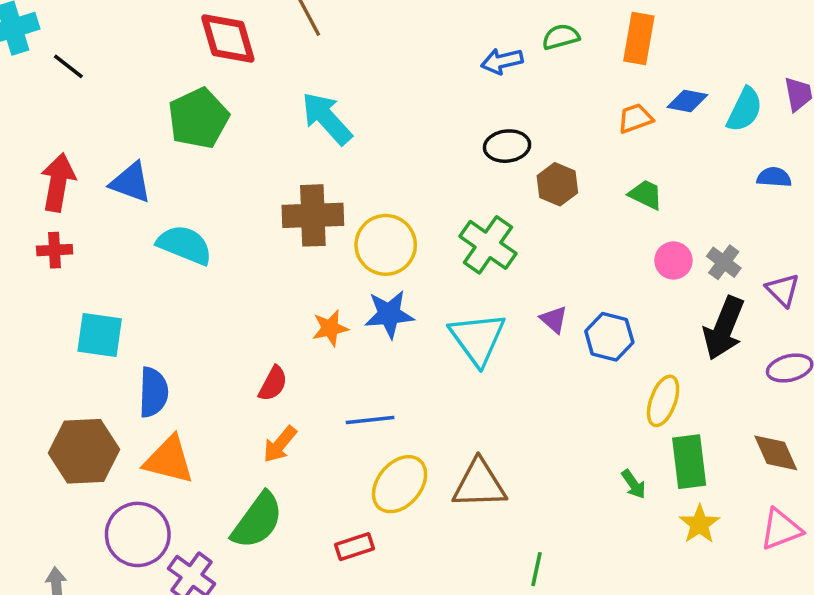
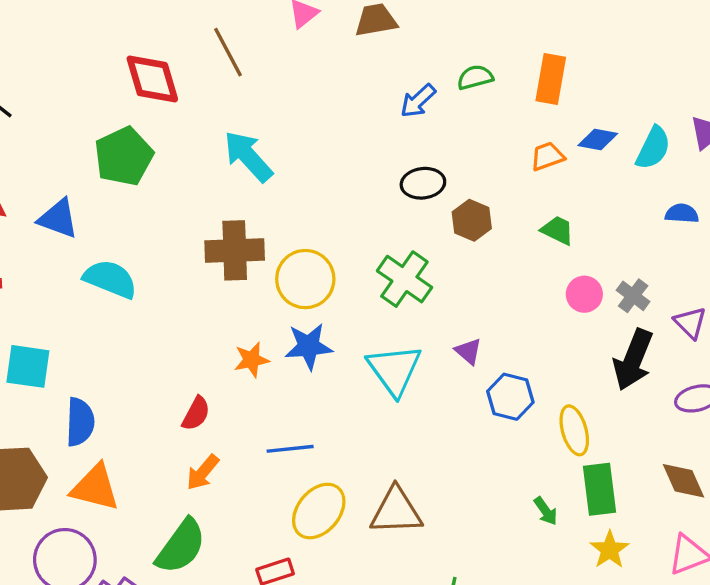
blue arrow: (502, 61) -> (418, 101), turned -30
blue hexagon: (609, 337) -> (510, 397), moved
yellow ellipse: (663, 401) -> (574, 430), turned -36

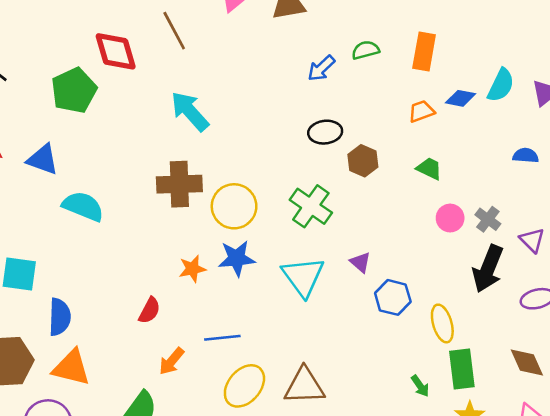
cyan semicircle: (653, 148) -> (501, 85), moved
green pentagon: (124, 156) -> (74, 90), moved
orange arrow: (203, 472) -> (172, 361), moved

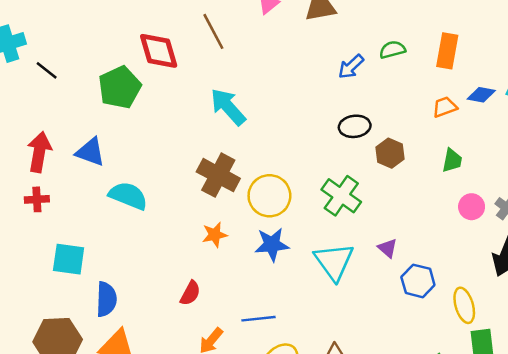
green trapezoid: (429, 169) -> (452, 160), turned 75
brown cross: (179, 184) -> (218, 175), turned 30
orange star: (192, 269) -> (215, 235), moved

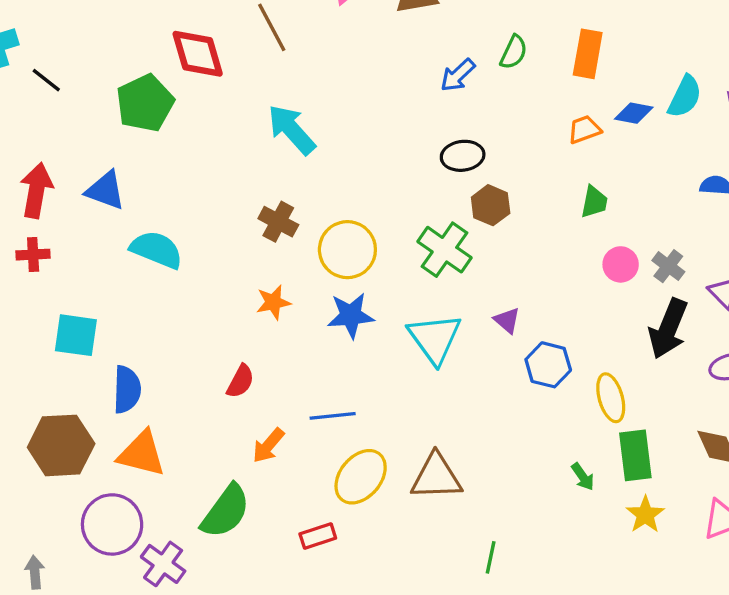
green semicircle: (392, 50) -> (514, 52), turned 130
brown hexagon: (390, 153) -> (491, 205), moved
brown cross: (218, 175) -> (278, 222), size x0.7

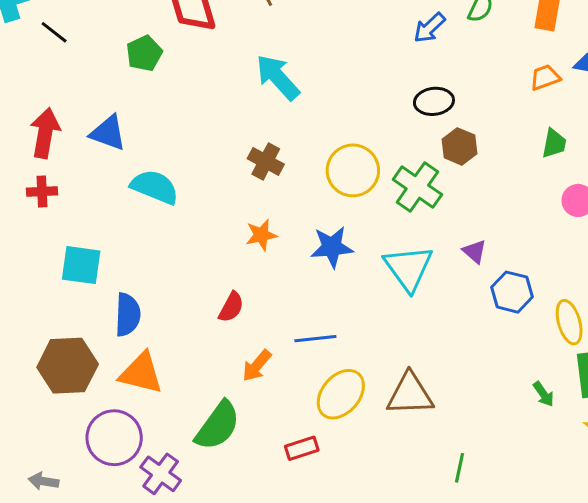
green pentagon: (145, 103) -> (144, 53), size x0.7
yellow circle: (347, 250) -> (353, 170), moved
gray arrow: (35, 572) -> (44, 481), turned -76

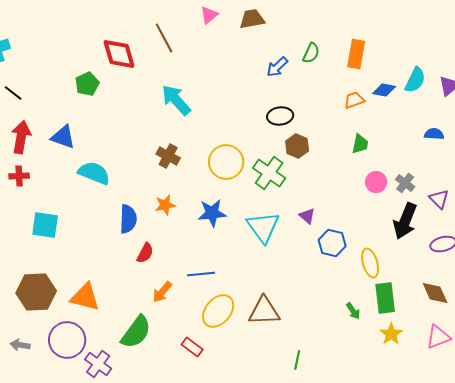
black line: (54, 32) -> (13, 93), moved
blue semicircle: (128, 315) -> (128, 219), moved
red rectangle: (302, 448) -> (192, 347), turned 55
gray arrow: (44, 481) -> (20, 345), moved

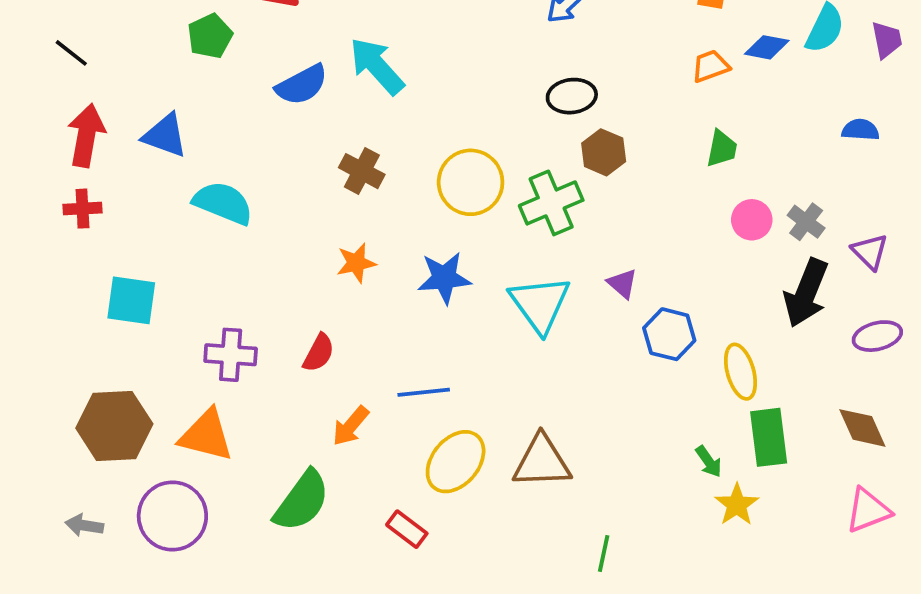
green cross: (269, 173) -> (551, 203), turned 32
blue semicircle: (128, 219) -> (302, 85), moved, turned 60
yellow star: (391, 334) -> (737, 505), moved
purple cross: (98, 364) -> (231, 355), moved, turned -32

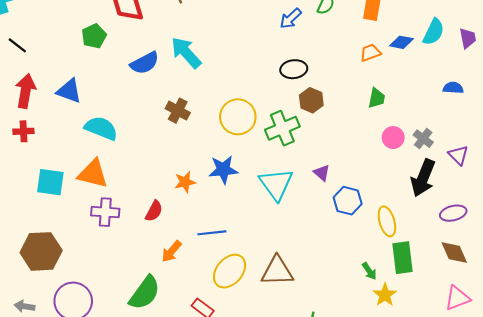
orange star: (356, 263) -> (185, 182), moved
purple ellipse: (877, 336) -> (453, 213), moved
orange triangle: (206, 435) -> (93, 174), moved

